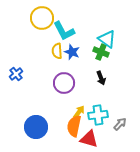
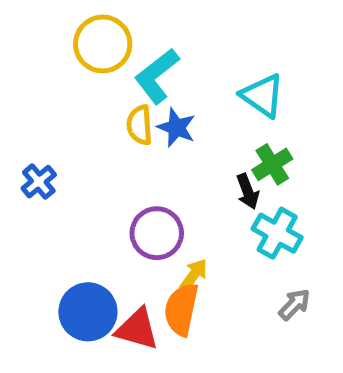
cyan L-shape: (64, 31) -> (157, 76), turned 80
green cross: (101, 52) -> (272, 164), moved, turned 35
purple circle: (64, 83) -> (157, 233), moved
cyan cross: (98, 115) -> (277, 233), moved, turned 36
red triangle: (89, 139) -> (137, 329), moved

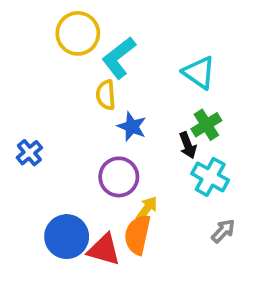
blue star: (176, 128) -> (132, 127), moved
blue cross: (39, 182) -> (29, 153), moved

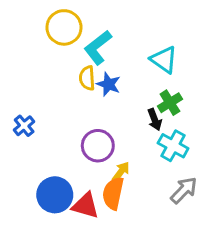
blue star: (132, 127) -> (109, 84), moved
gray arrow: (223, 231) -> (184, 190), size x1.4

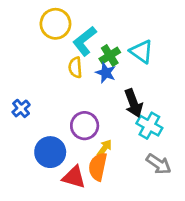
blue star: (109, 84) -> (106, 73), moved
green cross: (170, 103) -> (110, 56), moved
black arrow: (155, 120) -> (134, 103), size x1.5
gray arrow: (184, 190) -> (159, 164), turned 80
blue circle: (55, 195) -> (50, 152), moved

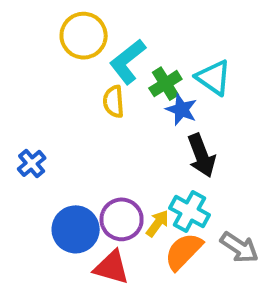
blue star: (106, 73) -> (181, 110), moved
purple circle: (85, 126) -> (122, 219), moved
cyan cross: (149, 126) -> (189, 211), moved
orange semicircle: (98, 167) -> (183, 251), moved, turned 32

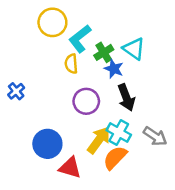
blue cross: (32, 163) -> (16, 91), moved
purple circle: (122, 219) -> (86, 101), moved
yellow arrow: (157, 223) -> (99, 140), size x1.6
gray arrow: (239, 247) -> (155, 136), moved

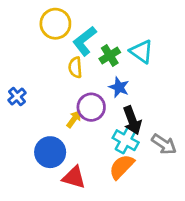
blue star: (114, 69) -> (119, 87), moved
black arrow: (126, 98) -> (132, 120), moved
yellow arrow: (99, 140) -> (74, 119), moved, size x0.6

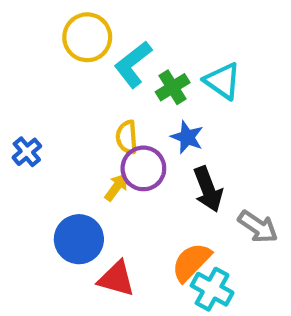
yellow semicircle: (75, 67) -> (127, 137), moved
cyan cross: (126, 140) -> (212, 289), moved

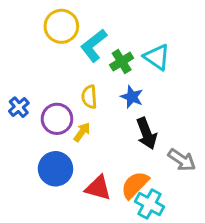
purple circle: (143, 168) -> (57, 119), moved
red triangle: (116, 279) -> (98, 188), moved

